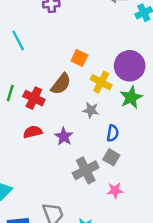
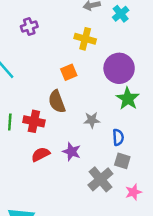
orange square: (79, 58) -> (69, 72), turned -35
yellow cross: (101, 82) -> (85, 39), moved
brown semicircle: (61, 84) -> (57, 102), turned 135

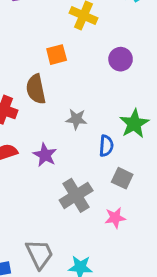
purple circle: (119, 68) -> (121, 59), size x0.6
green star: (128, 99) -> (134, 124), moved
gray square: (122, 161) -> (122, 178), moved

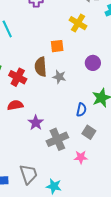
purple circle: (121, 59) -> (93, 63), moved
gray star: (76, 119) -> (59, 77), moved
purple star: (45, 155) -> (36, 123), moved

